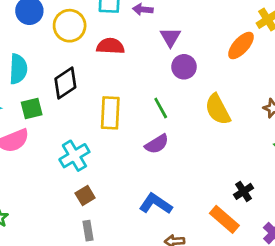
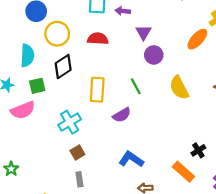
yellow circle: (70, 26) -> (57, 34), moved
purple semicircle: (157, 144) -> (122, 115), moved

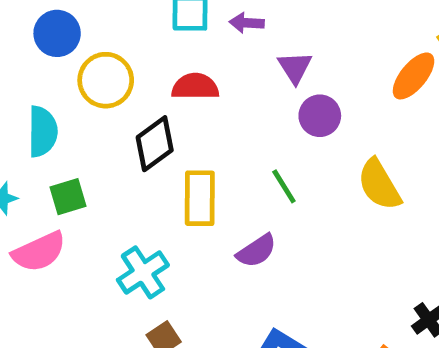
black diamond: (63, 67) -> (155, 144), moved

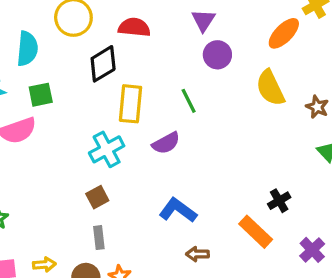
yellow semicircle: (379, 185) -> (270, 88), moved
cyan cross: (143, 272) -> (107, 149), moved

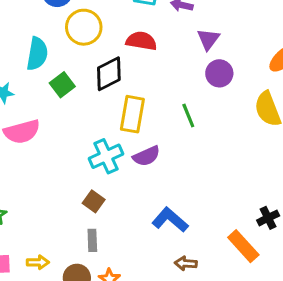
green square: (41, 95) -> (62, 85), moved, turned -30
purple semicircle: (166, 143) -> (146, 156), moved
brown square: (97, 197) -> (94, 201), turned -30

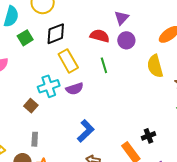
red semicircle: (141, 41) -> (100, 36), moved
yellow rectangle: (132, 114) -> (68, 61), turned -45
brown square: (94, 201) -> (31, 106), moved
blue L-shape: (170, 220) -> (86, 131), turned 90

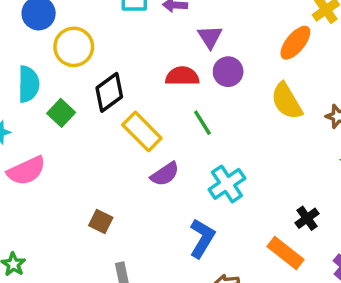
cyan cross: (49, 86) -> (227, 184), moved

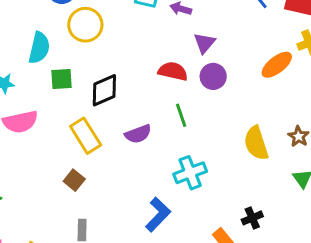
black diamond: (109, 92) -> (104, 90), moved
yellow semicircle: (287, 101) -> (256, 143), moved
green square: (61, 113) -> (62, 79), turned 30
yellow rectangle: (142, 132) -> (86, 136), moved
purple semicircle: (165, 174) -> (138, 134), moved

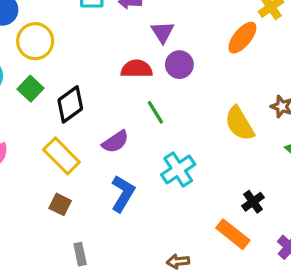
green square: (62, 79) -> (30, 89), moved, turned -30
blue L-shape: (158, 215) -> (123, 194), moved

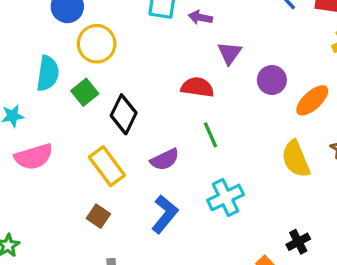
orange ellipse: (242, 38) -> (312, 100), moved
purple circle: (179, 65) -> (272, 80), moved
black diamond: (70, 104) -> (124, 114), turned -36

